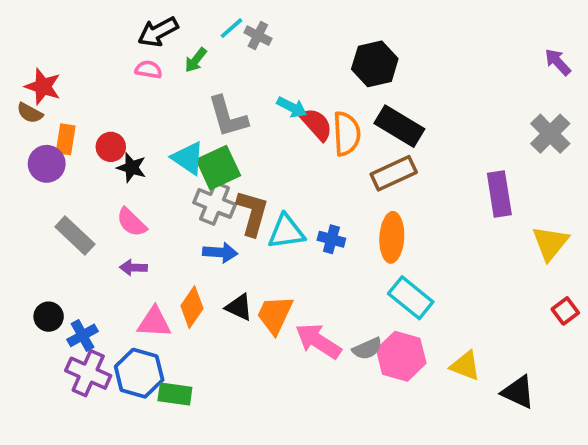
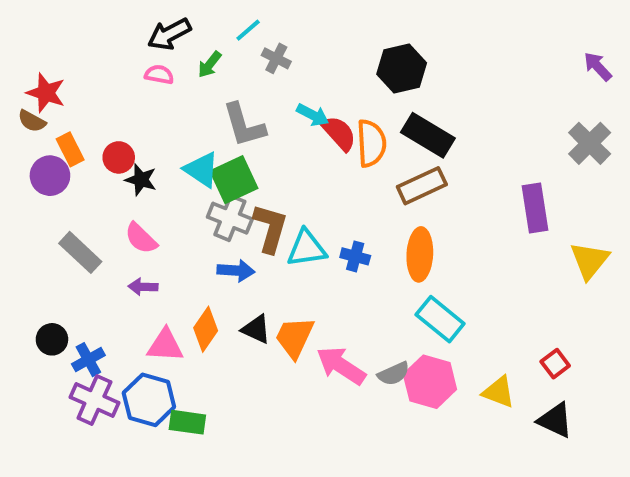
gray cross: (258, 36) -> (276, 58), moved
orange rectangle: (66, 139) -> (70, 149), turned -36
red square: (565, 311) -> (555, 364), moved

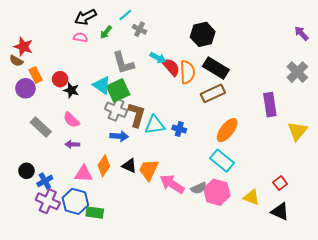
orange ellipse: (420, 254) -> (227, 130), moved, turned 35

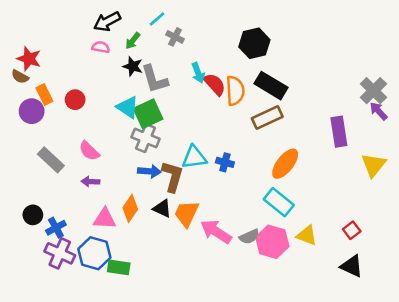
purple arrow: (301, 33) -> (379, 111), moved
cyan arrow: (158, 58) -> (198, 73), turned 42
black star: (71, 90) -> (133, 66), moved
brown L-shape: (136, 115) -> (172, 176), moved
yellow triangle: (252, 197) -> (307, 235), moved

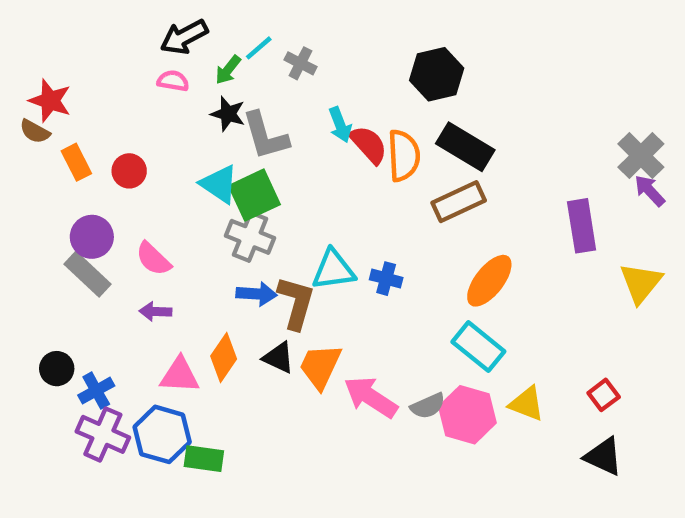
cyan line: (157, 19) -> (259, 48), moved
purple circle: (32, 111) -> (92, 237), moved

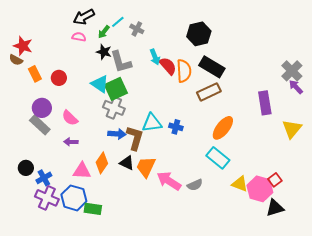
pink hexagon: (467, 415) -> (260, 189), moved
black triangle: (604, 456) -> (275, 208), turned -42

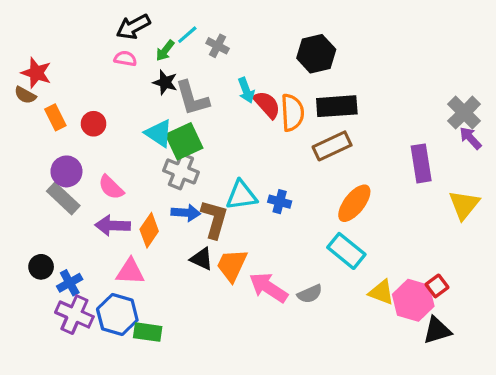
black rectangle: (212, 67) -> (337, 106), turned -35
purple arrow: (71, 142) -> (113, 225), size x1.5
orange diamond: (102, 163) -> (149, 230), moved

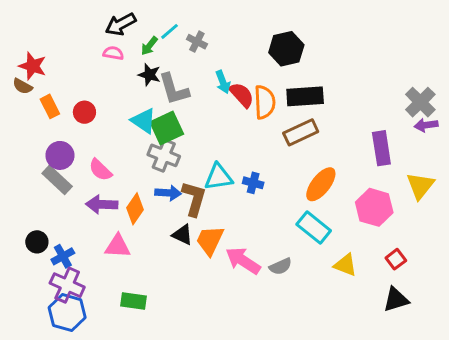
purple arrow: (470, 138) -> (426, 125), turned -55
pink hexagon: (413, 300) -> (374, 207), moved
blue hexagon: (117, 315) -> (67, 313), moved

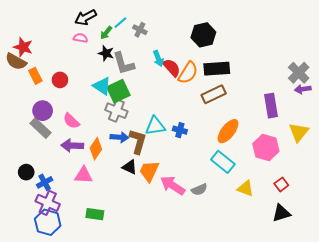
brown semicircle: (23, 86) -> (16, 61), size x1.5
orange semicircle: (265, 102) -> (188, 73), turned 35

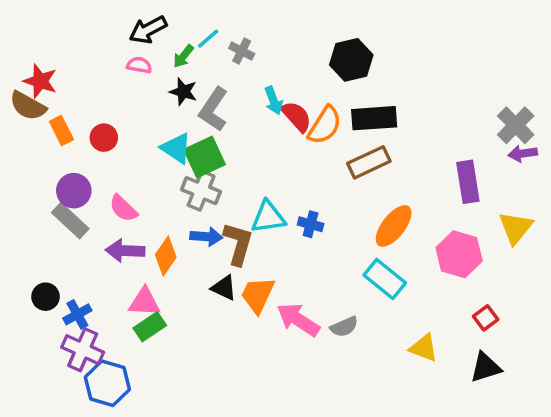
gray L-shape: (123, 64) -> (213, 109), turned 50
yellow triangle: (245, 189) -> (424, 348), moved
green rectangle: (95, 214) -> (150, 327), moved, turned -42
blue hexagon: (48, 222) -> (107, 383), moved

